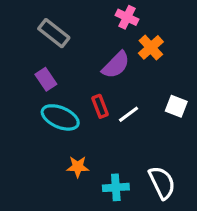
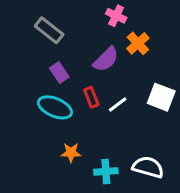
purple rectangle: (46, 79) -> (59, 72), moved
white square: (176, 106) -> (161, 97), size x1.4
white semicircle: (162, 183) -> (148, 167), turned -48

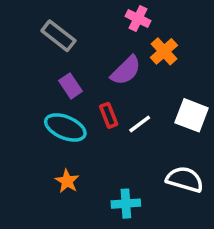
orange star: (71, 153) -> (67, 181), moved, turned 30
white semicircle: (148, 167) -> (185, 179), moved

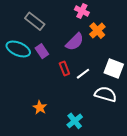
cyan ellipse: (65, 127) -> (18, 49), moved
white semicircle: (185, 179) -> (106, 94), moved
cyan cross: (126, 204) -> (75, 121), turned -35

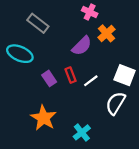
purple rectangle: (42, 51) -> (49, 78), moved
white semicircle: (106, 94) -> (116, 103), turned -75
orange star: (40, 108) -> (44, 118), size x1.6

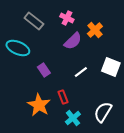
pink cross: (90, 12) -> (67, 18), moved
red rectangle: (71, 75) -> (63, 97), moved
white semicircle: (116, 103) -> (103, 112), moved

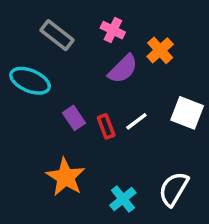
red rectangle: (63, 97) -> (106, 126), moved

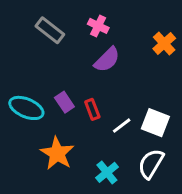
orange cross: (160, 50) -> (164, 44), moved
cyan ellipse: (30, 81) -> (26, 108), moved
white square: (187, 113) -> (155, 123), moved
white line: (136, 121) -> (122, 126), moved

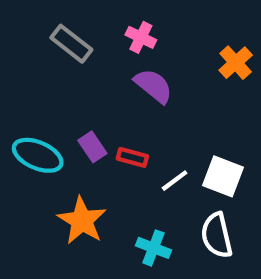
purple semicircle: (107, 60) -> (153, 86), turned -96
red rectangle: (92, 109) -> (132, 157), turned -54
white semicircle: (151, 164) -> (217, 235), turned -44
cyan cross: (107, 172) -> (153, 248), turned -30

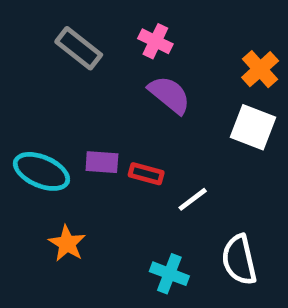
purple rectangle: (92, 147) -> (102, 162), turned -52
white square: (223, 176) -> (253, 127), moved
orange star: (82, 221) -> (67, 244), moved, size x0.7

